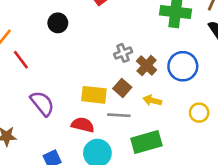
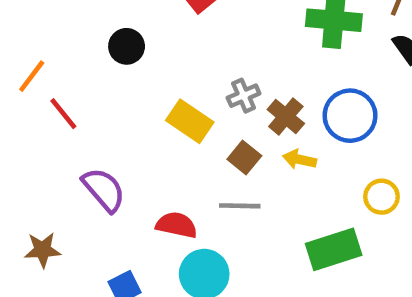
yellow rectangle: (94, 95) -> (190, 121), moved, turned 30
yellow arrow: (152, 100) -> (299, 159), moved
green rectangle: (146, 142) -> (334, 249), moved

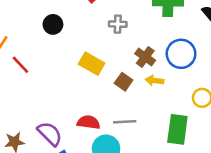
gray cross: (244, 96) -> (118, 24), moved, turned 30
purple semicircle: (104, 190) -> (50, 134), moved
gray line: (240, 206) -> (125, 122), moved
green rectangle: (334, 249) -> (177, 129), turned -60

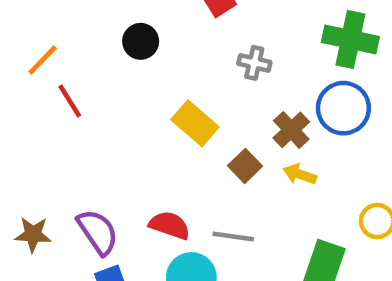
blue circle: (181, 54) -> (343, 108), moved

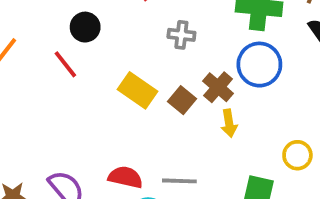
red line: (70, 101) -> (65, 64), moved
brown square: (245, 166) -> (182, 100), moved
yellow arrow: (300, 174) -> (229, 123), turned -112

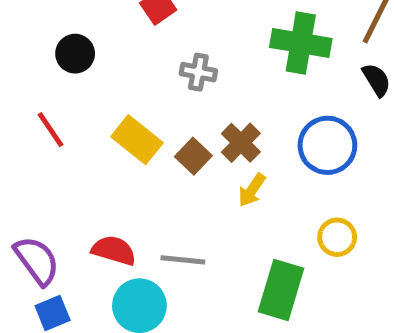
red line: (65, 64) -> (51, 130), moved
blue circle: (259, 65) -> (327, 145), moved
yellow arrow: (229, 123) -> (252, 190), turned 40

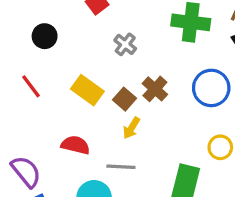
gray cross: (198, 72) -> (125, 44), turned 30
yellow arrow: (252, 190) -> (131, 128), moved
red semicircle: (114, 250) -> (75, 145), moved

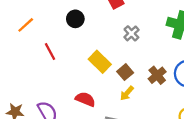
red line: (31, 86) -> (50, 51), moved
brown cross: (155, 89) -> (157, 75), moved

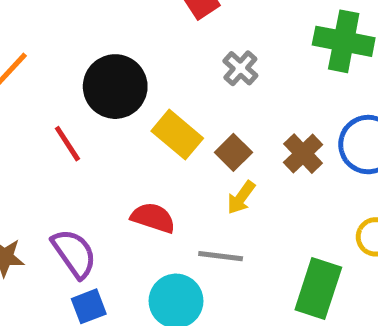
black circle: (75, 19) -> (115, 87), moved, size x1.6
red line: (50, 51) -> (67, 144), moved

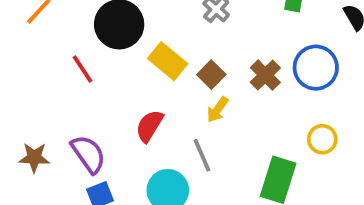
red semicircle: (153, 218) -> (149, 126), turned -76
gray line: (221, 256) -> (202, 155), turned 60

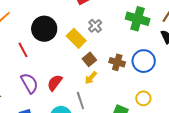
yellow rectangle: (168, 61) -> (76, 38), moved
brown cross: (265, 75) -> (117, 62), turned -35
purple semicircle: (88, 154) -> (29, 83), moved

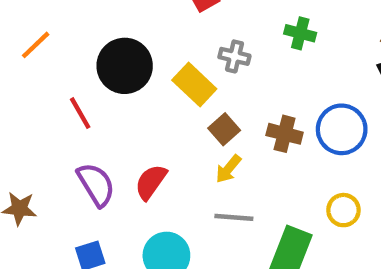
green cross: (138, 19) -> (300, 33), moved, size x0.6
gray cross: (95, 26) -> (234, 56), turned -32
gray line: (80, 101) -> (234, 217), moved, turned -66

